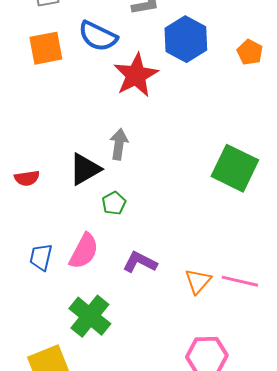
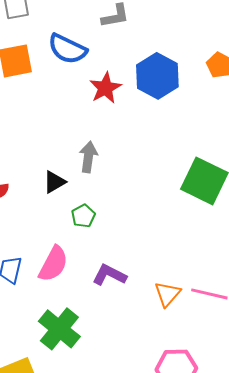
blue hexagon: (186, 39) -> (157, 76), moved
red star: (136, 75) -> (105, 88), size x0.7
black triangle: (85, 169) -> (54, 182), size x0.7

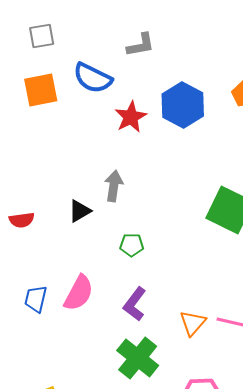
green pentagon: (83, 216) -> (132, 245), moved, turned 30
purple L-shape: (109, 275) -> (135, 304), turned -80
green cross: (59, 329) -> (138, 358), moved

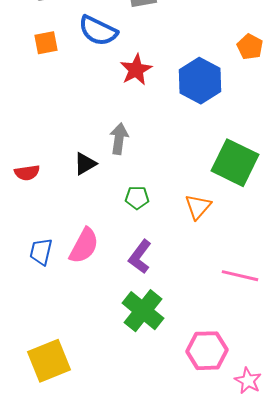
orange square: (41, 90) -> (46, 43), size x0.7
blue hexagon: (183, 105) -> (200, 81), moved
orange triangle: (193, 323) -> (198, 207), moved

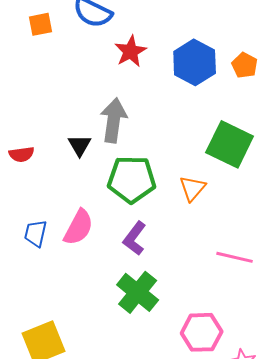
orange pentagon: (250, 47) -> (245, 65), moved
gray arrow: (119, 139) -> (114, 120), size x1.4
black triangle: (85, 164) -> (80, 145), turned -30
green pentagon: (137, 198) -> (132, 179), size x2.0

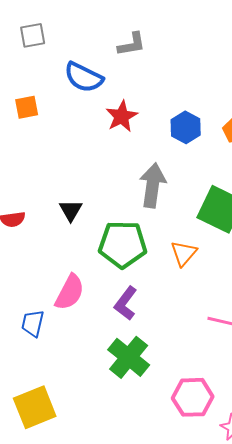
orange square: (41, 24) -> (27, 107), moved
blue hexagon: (195, 62) -> (186, 127), size x0.7
gray arrow: (114, 120) -> (153, 185), moved
blue trapezoid: (36, 233) -> (33, 323), moved

